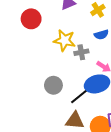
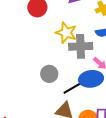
gray cross: (81, 52) -> (81, 46), size x1.6

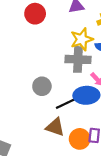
yellow star: (66, 33) -> (82, 39), moved, turned 30

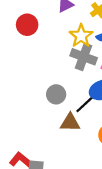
gray cross: (78, 59) -> (84, 57), turned 35
brown triangle: (55, 127) -> (70, 123), moved

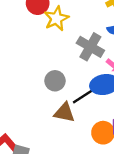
yellow star: (81, 36) -> (56, 18), moved

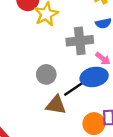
gray cross: (90, 47) -> (80, 41), turned -35

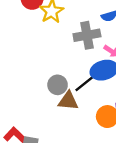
gray circle: (46, 74) -> (58, 85), moved

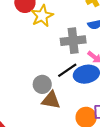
black line: (85, 83) -> (67, 70), moved

